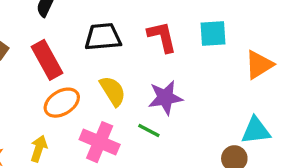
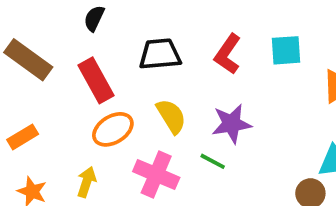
red L-shape: (162, 37) -> (228, 54), turned -132

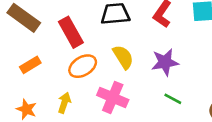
orange rectangle: (23, 137) -> (30, 65), moved
green line: (213, 161) -> (173, 99), moved

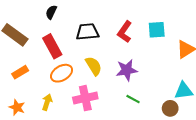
pink cross: (113, 98) -> (85, 98), turned -35

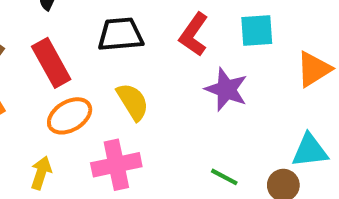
purple star: (127, 70) -> (226, 89), moved, turned 30
green line: (133, 99) -> (224, 177), moved

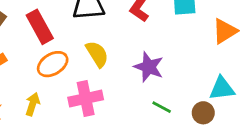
purple star: (226, 89) -> (149, 67), moved

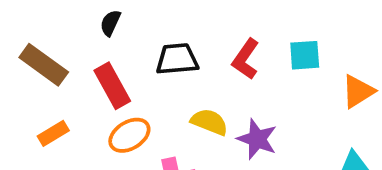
yellow semicircle: (97, 54) -> (209, 122), moved, turned -36

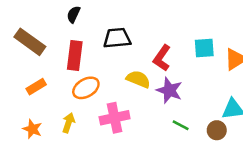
cyan square: (305, 55) -> (204, 48), moved
red L-shape: (246, 59) -> (162, 58), moved
red rectangle: (112, 86) -> (75, 55), turned 36

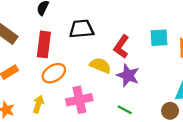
green line: (181, 125) -> (125, 110), moved

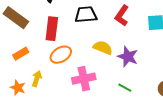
red L-shape: (121, 47) -> (122, 16), moved
yellow arrow: (38, 104) -> (37, 79), moved

